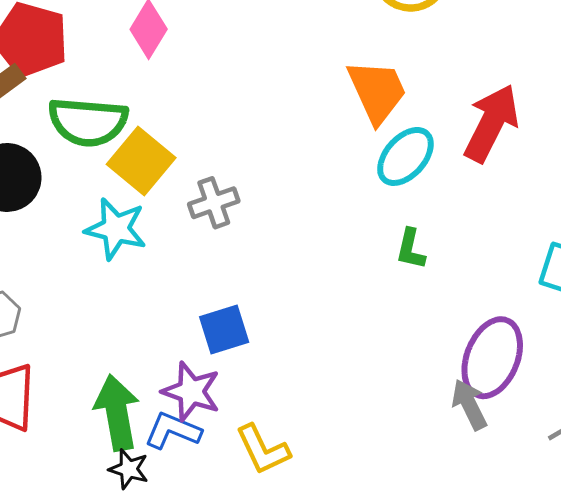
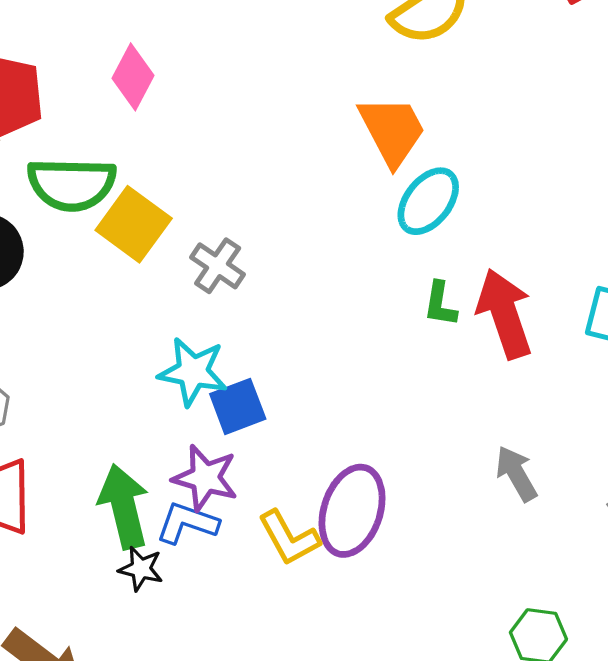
red arrow: (491, 123) -> (505, 314), moved, turned -42
gray cross: (214, 203) -> (218, 266), turned -33
cyan star: (116, 229) -> (193, 372), moved
purple ellipse: (492, 358) -> (352, 511), moved

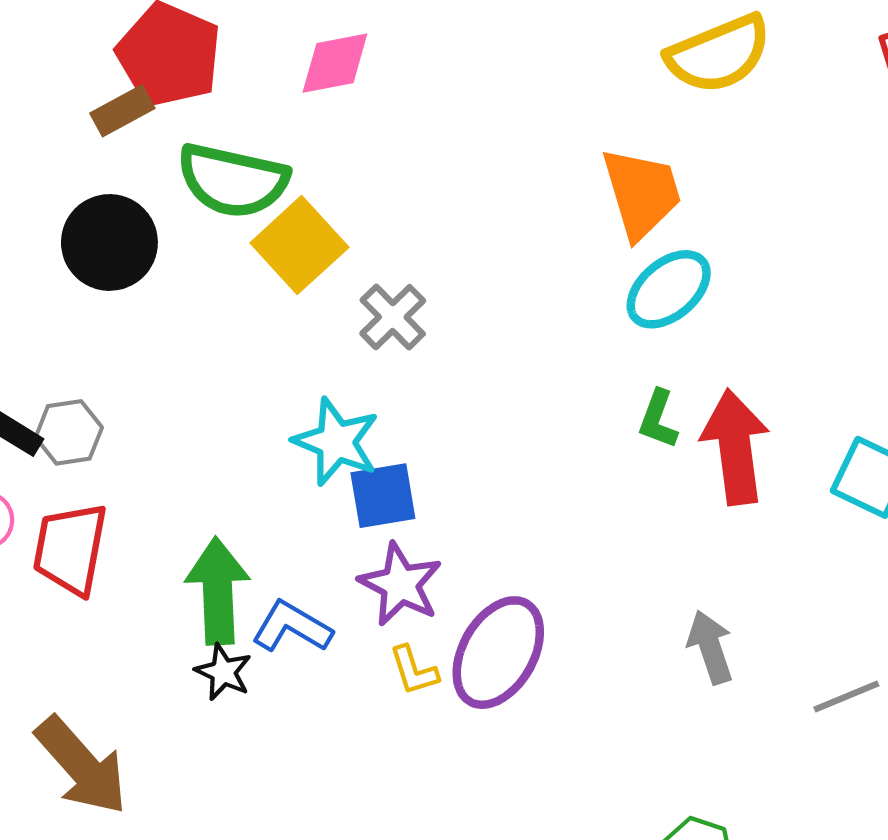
pink diamond: (133, 77) -> (335, 63), turned 40
purple star: (205, 478) -> (400, 584), moved
yellow L-shape: (289, 538) -> (414, 670), size x0.7

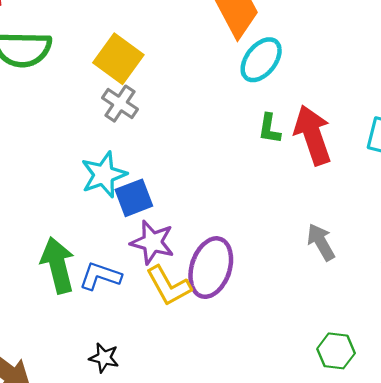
yellow square: (299, 245) -> (118, 59), moved
cyan star: (336, 442) -> (104, 175), turned -30
yellow L-shape: (414, 670) -> (169, 286), size x1.6
black star: (223, 672) -> (104, 358), moved

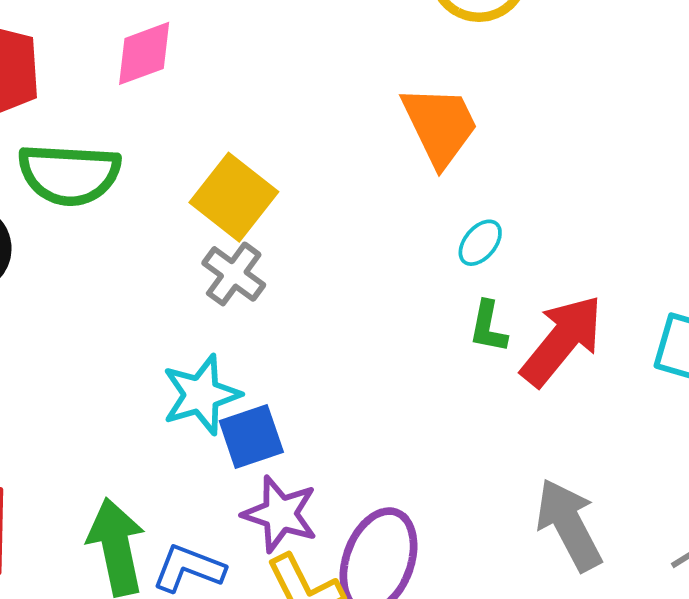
cyan ellipse: (261, 60) -> (480, 243), moved, size x0.6
red arrow: (313, 135) -> (562, 341), turned 56
gray arrow: (321, 242) -> (569, 525), size x1.4

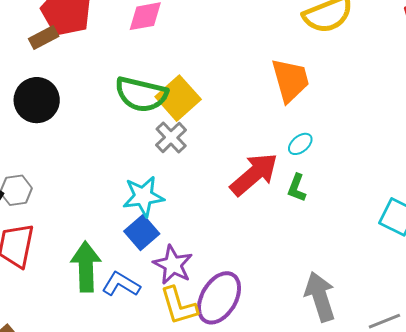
green semicircle: (69, 174) -> (141, 94), moved
red arrow: (562, 341) -> (254, 174), moved
blue square: (251, 437) -> (142, 233), moved, turned -32

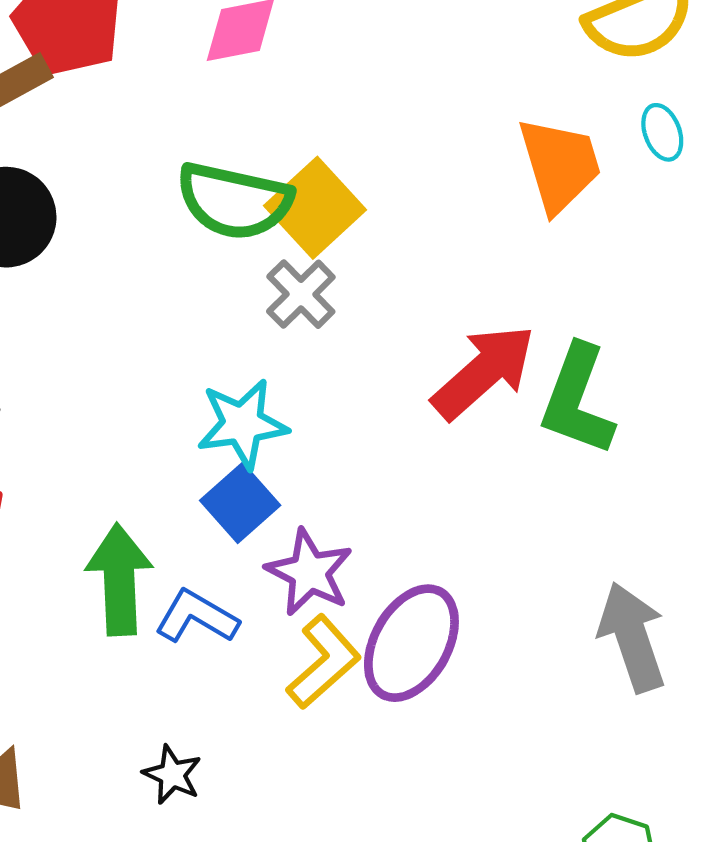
cyan ellipse: (300, 144) -> (662, 132), moved, turned -70
green L-shape: (297, 188) -> (577, 400), size x1.8
yellow L-shape: (179, 306) -> (324, 662), turned -114

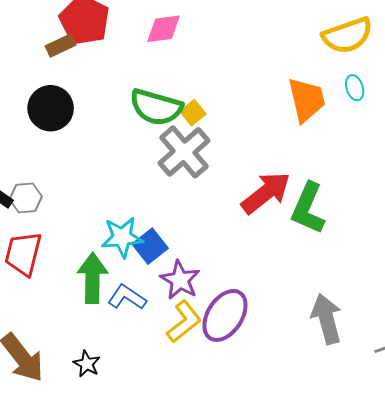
yellow square: (315, 208) -> (193, 113), size x0.6
gray cross: (301, 294) -> (184, 152), size x1.6
cyan star: (242, 424) -> (122, 237), moved
black star: (172, 775) -> (87, 364), moved

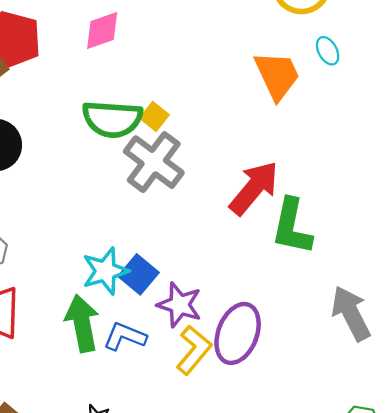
green L-shape: (308, 208) -> (292, 227), moved

